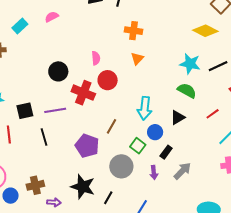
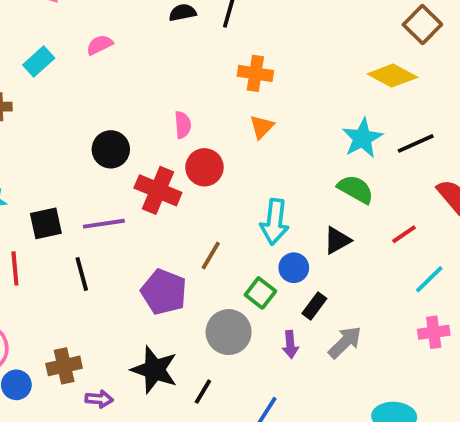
cyan star: (190, 64) -> (362, 138), turned 30

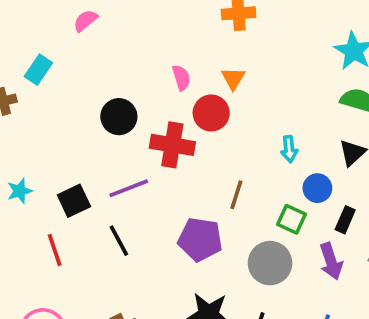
cyan rectangle: (39, 62) -> (38, 70), moved
orange triangle: (262, 127) -> (233, 78), moved
cyan arrow: (275, 222) -> (289, 149), size x0.6
purple arrow: (290, 345) -> (331, 261), size x1.4

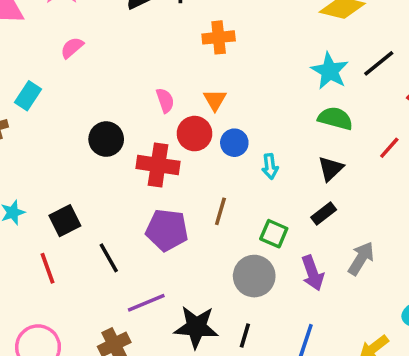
purple line: (129, 188) -> (146, 303), moved
blue circle: (317, 188) -> (234, 143), moved
black rectangle: (345, 220) -> (324, 214), moved, turned 30
purple pentagon: (200, 239) -> (167, 230), moved

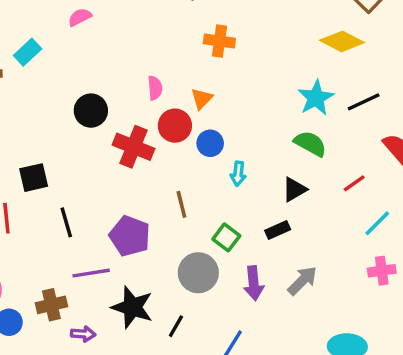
brown line: (220, 211) -> (181, 204), turned -44
purple pentagon: (167, 230) -> (130, 236), moved

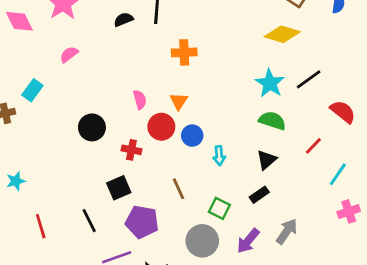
red cross: (134, 147) -> (131, 150), size x0.6
black square: (34, 178) -> (119, 188), moved
purple arrow: (254, 283) -> (248, 241), turned 56

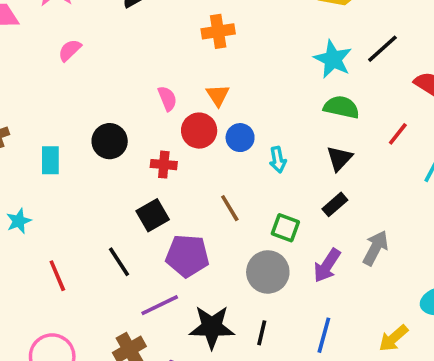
cyan rectangle: (32, 90) -> (50, 160), moved, turned -30

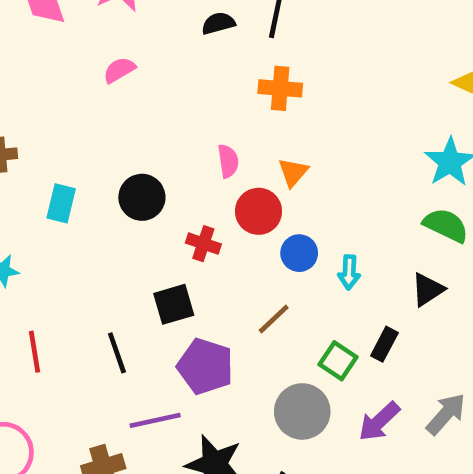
orange cross: (218, 31) -> (280, 88), moved
blue circle: (240, 138) -> (299, 253), moved
black rectangle: (335, 204) -> (384, 344), moved, turned -35
brown line: (230, 208) -> (274, 319), turned 64

